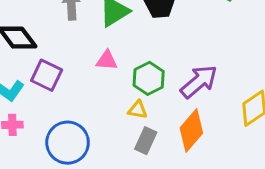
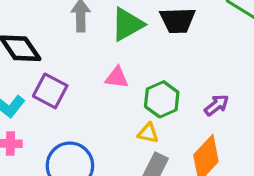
purple arrow: (199, 82) -> (217, 105), size x0.6

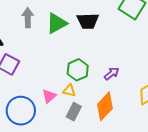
pink triangle: (117, 77) -> (49, 96), moved, turned -49

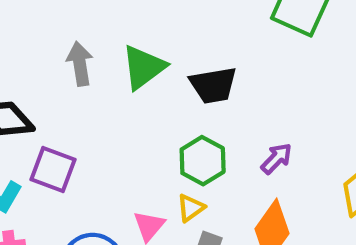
black trapezoid: (88, 21) -> (213, 85), moved
yellow triangle: (69, 91) -> (191, 208), turned -40

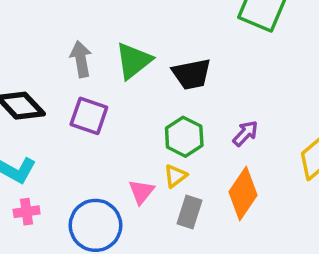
purple square: (53, 169) -> (89, 116), moved

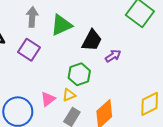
black trapezoid: (192, 74) -> (92, 40), turned -65
purple arrow: (245, 133) -> (113, 56), moved

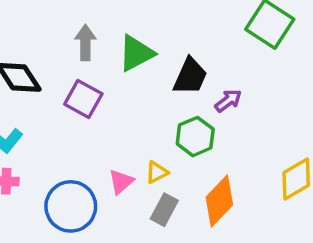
green hexagon: (79, 74) -> (195, 137), moved

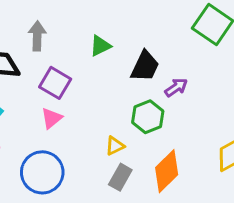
gray arrow: (85, 43) -> (37, 36), moved
green triangle: (136, 53) -> (100, 46), size x0.7
pink triangle: (121, 182) -> (51, 118), moved

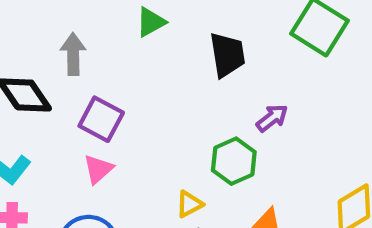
green triangle: (100, 46) -> (151, 22), moved
black trapezoid: (145, 66) -> (227, 55), moved, turned -32

